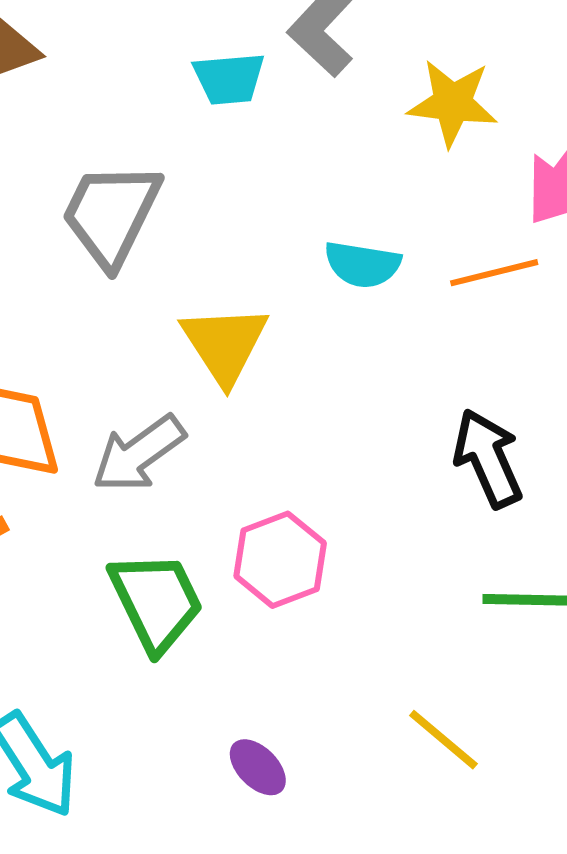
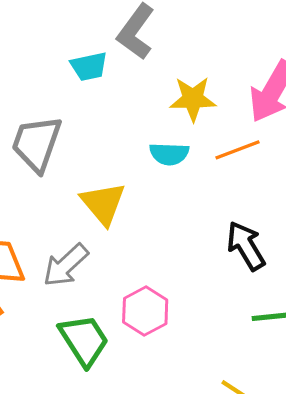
yellow star: (453, 103) -> (193, 99), moved

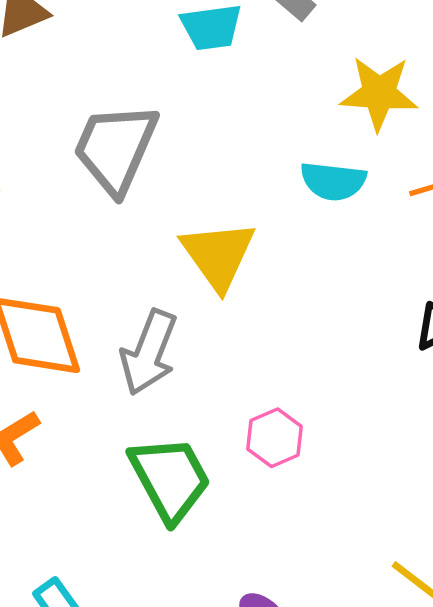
gray arrow: (66, 265) -> (149, 353), turned -30
pink hexagon: (145, 311) -> (275, 438), size x0.7

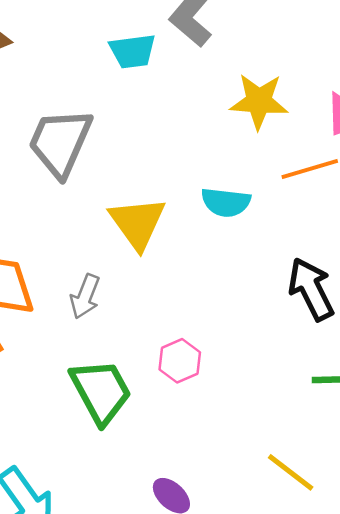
cyan semicircle: (333, 181) -> (226, 202), moved
gray arrow: (149, 353) -> (85, 296), size x0.7

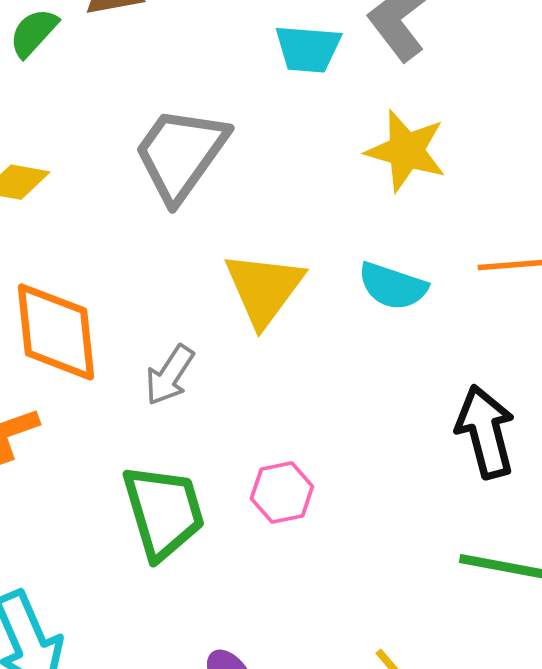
yellow star: (259, 101) -> (406, 151), moved

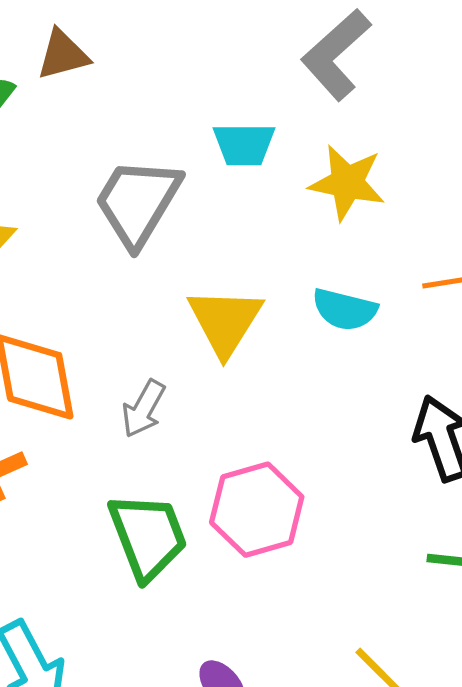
cyan trapezoid: (308, 49) -> (244, 144), moved
pink hexagon: (282, 492) -> (257, 510), size x1.6

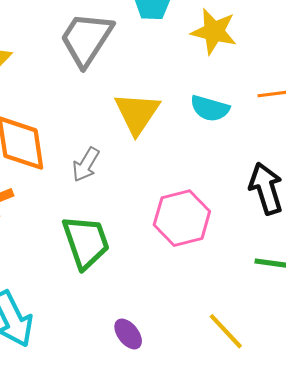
pink hexagon: (257, 510) -> (182, 218), moved

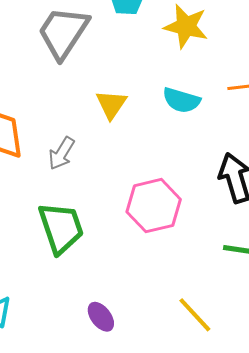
yellow triangle: (137, 113) -> (111, 104), size x0.7

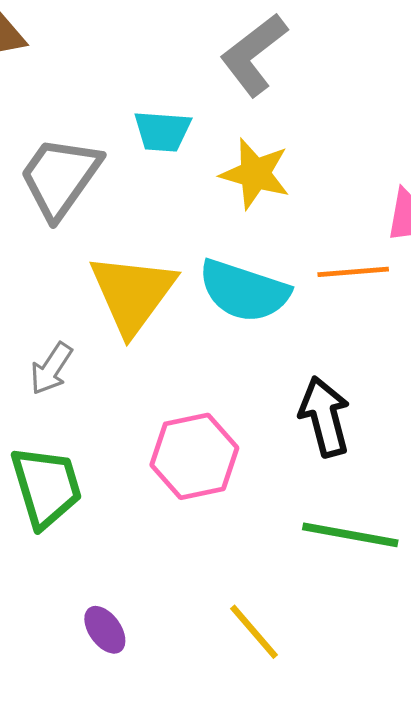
cyan semicircle: (181, 100) -> (244, 291), size x1.5
yellow triangle: (111, 104) -> (133, 294), size x1.8

